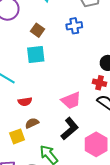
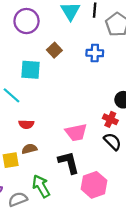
cyan square: (36, 54) -> (31, 70), moved
black L-shape: (70, 129) -> (69, 163), turned -75

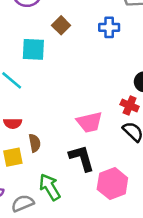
red semicircle: (26, 124) -> (13, 123), moved
brown semicircle: (29, 149) -> (35, 143), turned 96

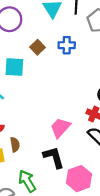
blue cross: (109, 27) -> (67, 45), moved
pink trapezoid: (89, 122) -> (60, 128), turned 145

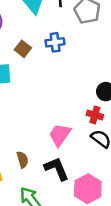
brown semicircle: (15, 145) -> (22, 160), moved

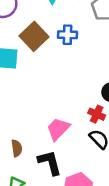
brown square: (23, 49) -> (34, 36), size x1.6

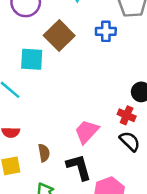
blue cross: (68, 35) -> (106, 31), moved

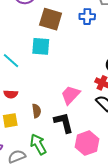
brown square: (59, 36) -> (51, 19), turned -30
cyan square: (32, 59) -> (41, 46), moved

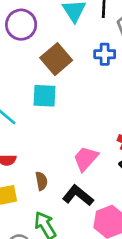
brown square: (51, 19) -> (56, 59), turned 35
black L-shape: (64, 123) -> (78, 195), turned -35

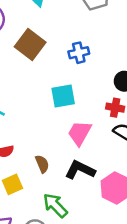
blue cross: (105, 54) -> (79, 53), moved
cyan square: (44, 96) -> (63, 96), moved

